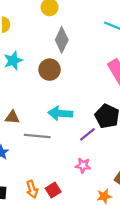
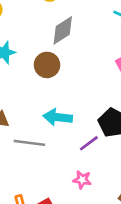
gray diamond: (62, 40) -> (63, 30), turned 30

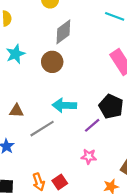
gray line: (29, 143) -> (42, 129), turned -35

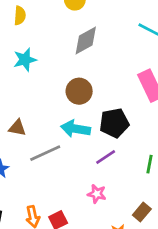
brown circle: (52, 62) -> (79, 91), moved
black pentagon: (111, 106) -> (114, 123), moved, turned 30

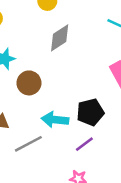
brown circle: (79, 91) -> (29, 83), moved

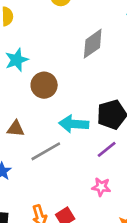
gray diamond: (60, 38) -> (93, 44), moved

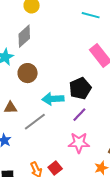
gray diamond: (93, 44) -> (24, 36), moved
pink star: (101, 187) -> (79, 143), size x1.5

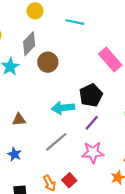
cyan line: (91, 15) -> (75, 22), moved
brown circle: (28, 73) -> (48, 62), moved
gray line: (35, 122) -> (56, 142), moved

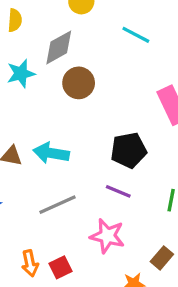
cyan arrow: (63, 108) -> (51, 153), moved
purple line: (92, 123) -> (118, 191), turned 56

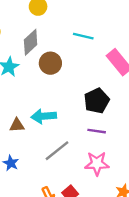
cyan line: (136, 35) -> (83, 36), moved

